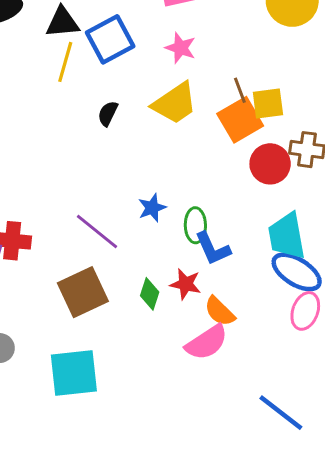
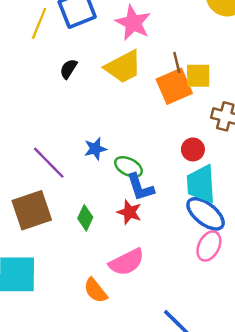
pink star: (181, 48) -> (133, 23), size x1.4
red circle: (270, 164) -> (193, 149), moved, size x0.7
green ellipse: (195, 225) -> (128, 167), turned -68
red star: (186, 284) -> (129, 212), moved
orange semicircle: (220, 311) -> (95, 290), moved

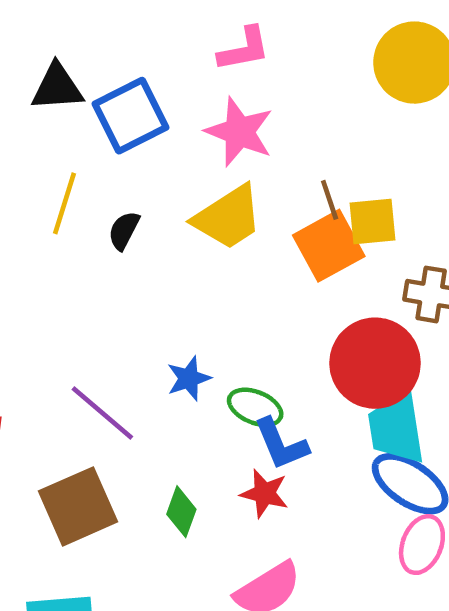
yellow line: (39, 23) -> (65, 203), moved
red circle: (193, 149) -> (375, 363), size x2.0

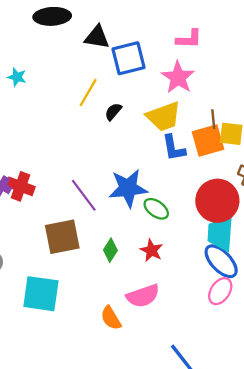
blue star: (189, 378) -> (128, 188), size x1.8
blue L-shape: (281, 444) -> (174, 148), moved

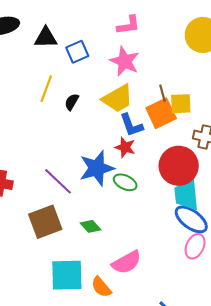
blue square: (129, 58) -> (77, 52), size x0.7
green diamond: (110, 250) -> (90, 226), turned -65
red star: (152, 250) -> (125, 147), moved
cyan square: (41, 294) -> (67, 275), moved

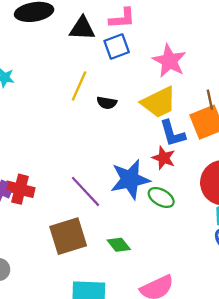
pink L-shape: (128, 25) -> (122, 18), moved
black semicircle: (72, 102) -> (107, 103), turned -114

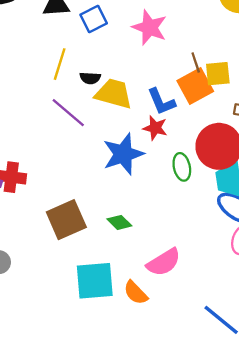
yellow trapezoid: (159, 102) -> (114, 94), moved, turned -132
purple line: (86, 191) -> (68, 113), moved
green ellipse: (161, 197) -> (182, 167), moved, turned 55

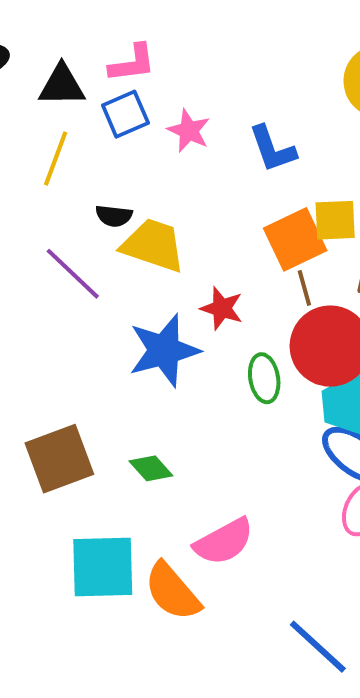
pink star: (149, 27) -> (189, 131), moved, size x0.7
brown line: (196, 62) -> (304, 288), moved
yellow line: (60, 64) -> (56, 159), moved
blue L-shape: (161, 102) -> (272, 149), moved
orange semicircle: (136, 293) -> (172, 592), size x1.4

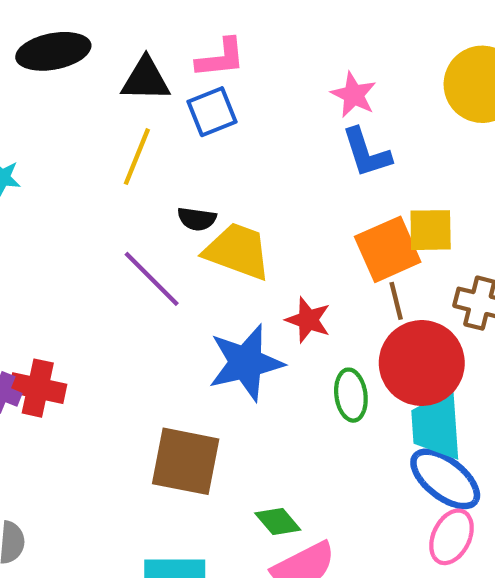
pink star: (189, 131) -> (354, 95), moved
brown square: (59, 459) -> (186, 461), moved, turned 30
green diamond: (151, 468) -> (278, 522), moved

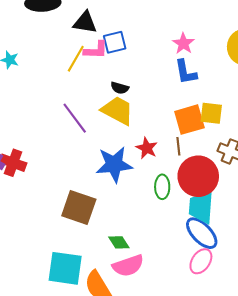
pink L-shape: (221, 58) -> (96, 50), moved
black semicircle: (197, 219) -> (120, 88), moved
brown line: (396, 301) -> (178, 146), moved

